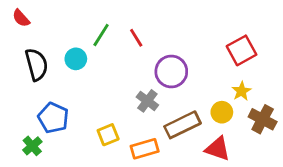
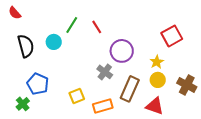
yellow star: (242, 91) -> (157, 62), moved
brown rectangle: (183, 125) -> (130, 89), turned -40

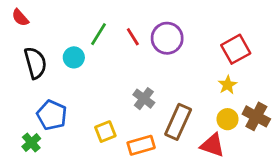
purple circle: (122, 51) -> (167, 38), moved
yellow star: (157, 62) -> (228, 85), moved
yellow circle: (158, 80) -> (228, 119), moved

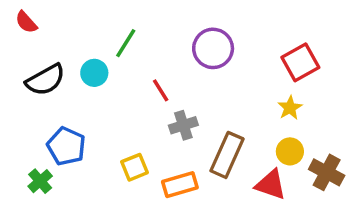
red line: (133, 37) -> (161, 90), moved
black semicircle: (35, 63) -> (45, 80), turned 76
gray cross: (144, 99) -> (183, 125), turned 35
brown cross: (256, 116) -> (327, 172), moved

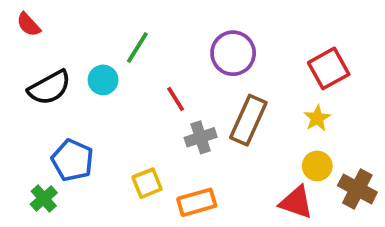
brown rectangle: (227, 155) -> (248, 120), moved

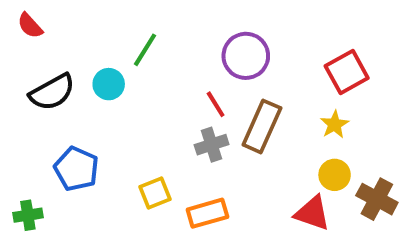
red line: (176, 99) -> (216, 104), moved
green cross: (44, 199) -> (28, 215), moved, turned 32

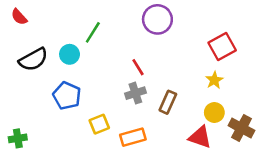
purple circle: (246, 56) -> (157, 19), moved
brown rectangle: (262, 126) -> (168, 102), moved, size x0.7
blue pentagon: (76, 169) -> (67, 96), moved

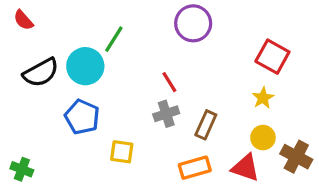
red square: (222, 47) -> (272, 57), turned -32
cyan circle: (70, 54) -> (85, 66), size x1.5
yellow square: (99, 124) -> (122, 152), turned 30
orange rectangle: (133, 137) -> (195, 168), moved
green cross: (18, 138) -> (22, 169), turned 30

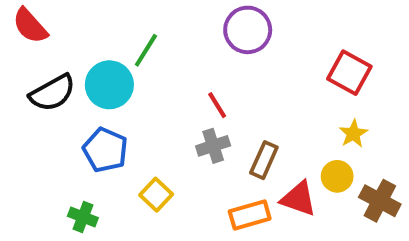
red semicircle: (23, 20) -> (30, 26), size x1.4
yellow star: (263, 98) -> (353, 134), moved
yellow square: (122, 152) -> (156, 195), turned 35
red triangle: (246, 168) -> (298, 199), moved
green cross: (22, 169) -> (83, 217), moved

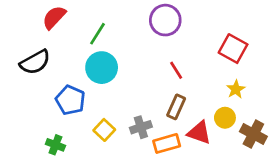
red semicircle: (30, 26) -> (54, 17), moved, turned 85
cyan circle: (109, 85) -> (102, 68), moved
red line: (217, 105) -> (176, 70), moved
gray cross: (213, 146) -> (141, 127), moved

